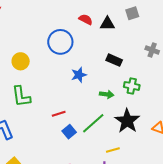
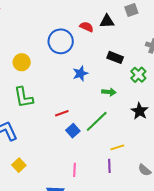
red semicircle: (86, 19) -> (87, 27), moved
green cross: (132, 86) -> (138, 75), moved, turned 35
black star: (127, 121) -> (140, 111), moved, size x0.7

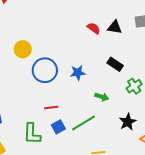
blue circle: (61, 41) -> (45, 70), moved
green L-shape: (24, 97) -> (32, 134), moved

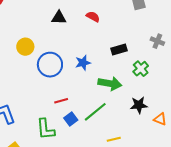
black triangle: (115, 27) -> (59, 18), moved
black rectangle: (115, 64) -> (119, 49), turned -42
green arrow: (102, 97) -> (110, 83), size x1.6
black star: (128, 122) -> (139, 105), turned 30

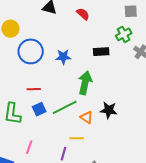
green cross: (141, 69) -> (124, 34), moved
green arrow: (110, 83) -> (85, 83), turned -100
orange triangle: (160, 119) -> (87, 117), moved

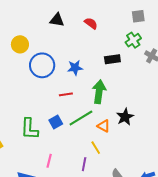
red line: (34, 89) -> (66, 94), moved
black star: (109, 110) -> (125, 117), turned -30
yellow line: (77, 138) -> (96, 148), turned 64

